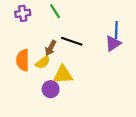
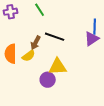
yellow triangle: (63, 75) -> (58, 67), moved
purple circle: (51, 89) -> (48, 80), moved

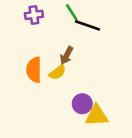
black line: (55, 37) -> (87, 25), moved
yellow triangle: (58, 67) -> (97, 115), moved

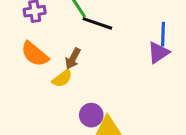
orange semicircle: (34, 70) -> (35, 54), moved, turned -50

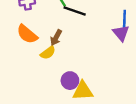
purple triangle: (158, 52) -> (121, 33), turned -36

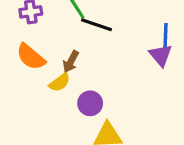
purple circle: (70, 81) -> (90, 103), moved

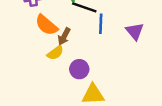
blue line: (165, 36) -> (101, 24), moved
orange semicircle: (31, 57) -> (46, 25), moved

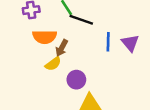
blue line: (101, 24) -> (108, 42), moved
orange semicircle: (46, 25) -> (45, 37), turned -40

